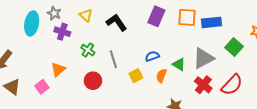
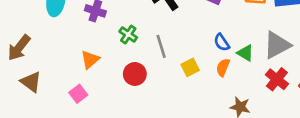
blue semicircle: (152, 56) -> (222, 42), moved, turned -104
pink square: (42, 87) -> (78, 94), moved

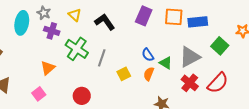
green cross: (128, 35) -> (77, 49), size x1.6
gray line: (161, 46) -> (102, 58), turned 36
red circle: (135, 74) -> (82, 96), moved

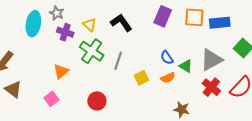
yellow triangle: (75, 15) -> (90, 25), moved
orange semicircle: (149, 74) -> (168, 78), turned -136

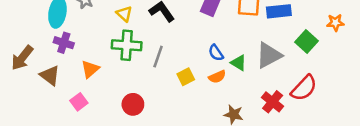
purple cross: (65, 32) -> (64, 43), moved
green cross: (92, 51) -> (127, 45), turned -30
red cross: (211, 87) -> (273, 102), moved
brown triangle: (13, 89) -> (50, 75), moved

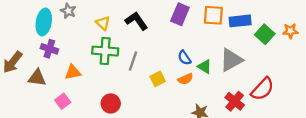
green square: (306, 41) -> (265, 34), moved
orange triangle: (90, 69) -> (73, 72), turned 30
brown triangle: (50, 75) -> (37, 78), turned -30

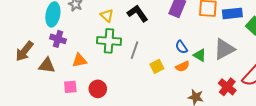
pink square: (63, 101) -> (70, 87), turned 32
red circle: (111, 103) -> (98, 89), moved

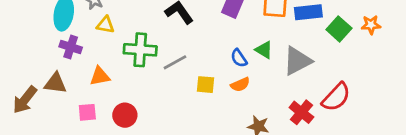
yellow triangle: (107, 15) -> (105, 25), moved, turned -32
gray line: (134, 50) -> (175, 62), turned 42
brown arrow: (24, 51) -> (25, 100), moved
green triangle: (200, 55) -> (264, 50), moved
yellow square: (157, 66) -> (206, 85), turned 32

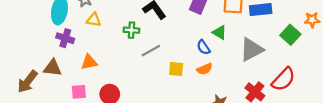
green square: (339, 29) -> (290, 35), moved
green cross: (140, 50) -> (131, 30), moved, size x0.6
green triangle: (264, 50) -> (219, 32), moved

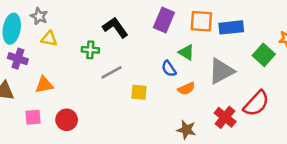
orange semicircle: (205, 69) -> (186, 89), moved

